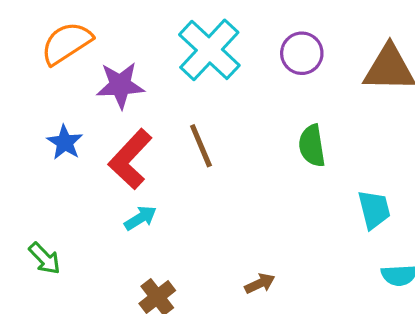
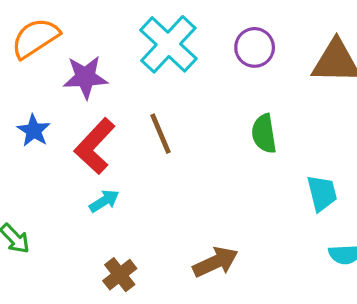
brown arrow: (260, 284) -> (215, 262), size x1.6

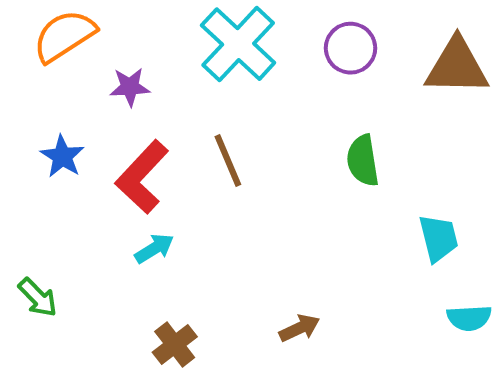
purple star: (85, 77) -> (130, 87), size x0.7
brown arrow: (215, 262) -> (299, 328), size x0.7

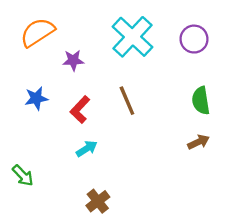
blue star: (62, 156) -> (36, 98), turned 30
red L-shape: (142, 177) -> (80, 110), size x0.7
brown arrow: (299, 328) -> (198, 142), moved

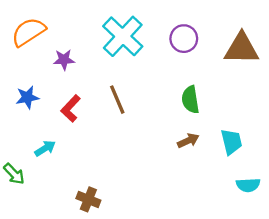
cyan arrow: (87, 149) -> (45, 148), moved
brown cross: (98, 201) -> (88, 199), turned -30

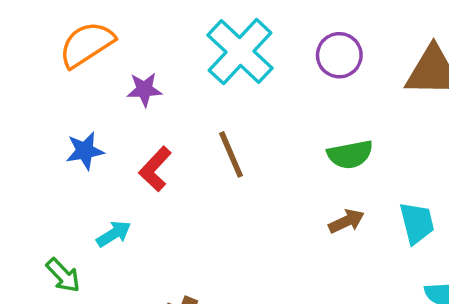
green semicircle: (190, 100) -> (350, 154), turned -92

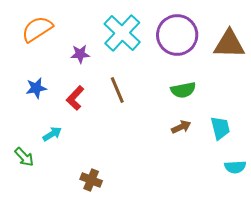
purple circle: (339, 55) -> (177, 35), size x1.6
purple star: (144, 89) -> (80, 54), moved

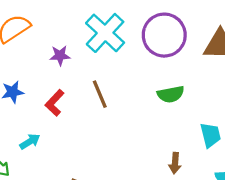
brown arrow: (181, 127) -> (175, 163), moved, turned 120

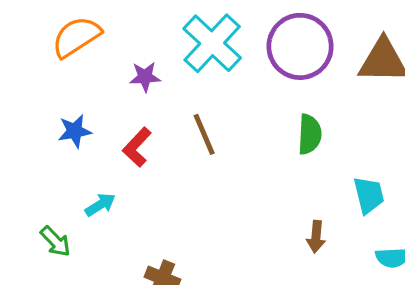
green semicircle: (171, 94) -> (310, 134), turned -76

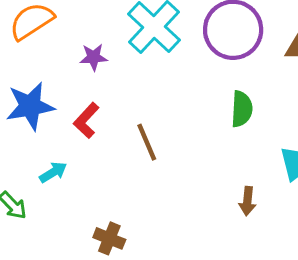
blue star: (75, 131) -> (30, 106), size x1.6
brown line: (204, 134) -> (147, 142), moved

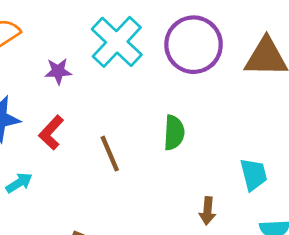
green semicircle: (242, 109) -> (174, 133), moved

